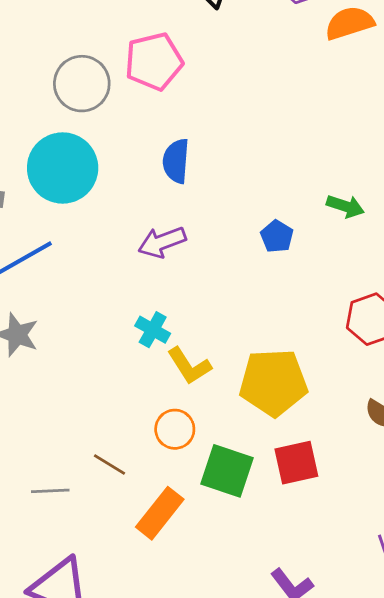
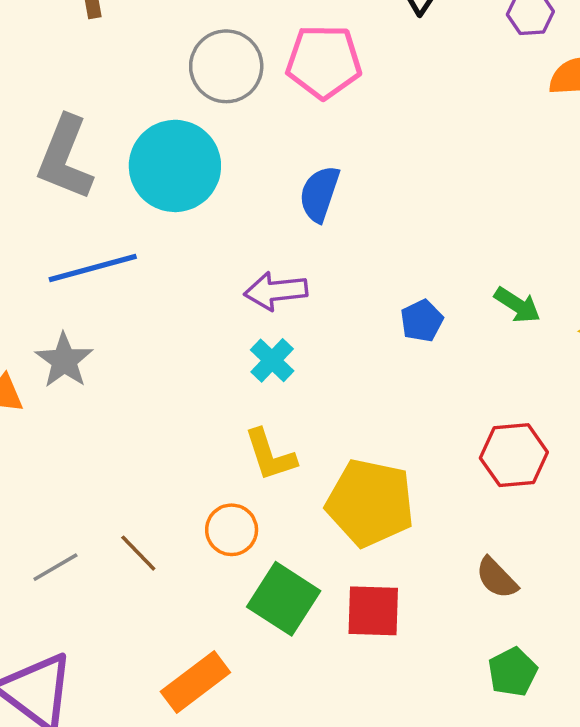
cyan cross: (153, 330) -> (272, 360), moved
gray line: (50, 491) -> (55, 567), turned -42
orange rectangle: (160, 513) -> (195, 682), moved

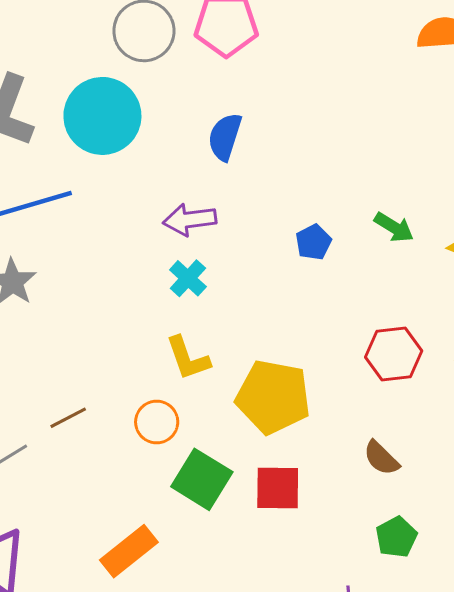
brown line: (138, 553) -> (68, 418), moved, turned -72

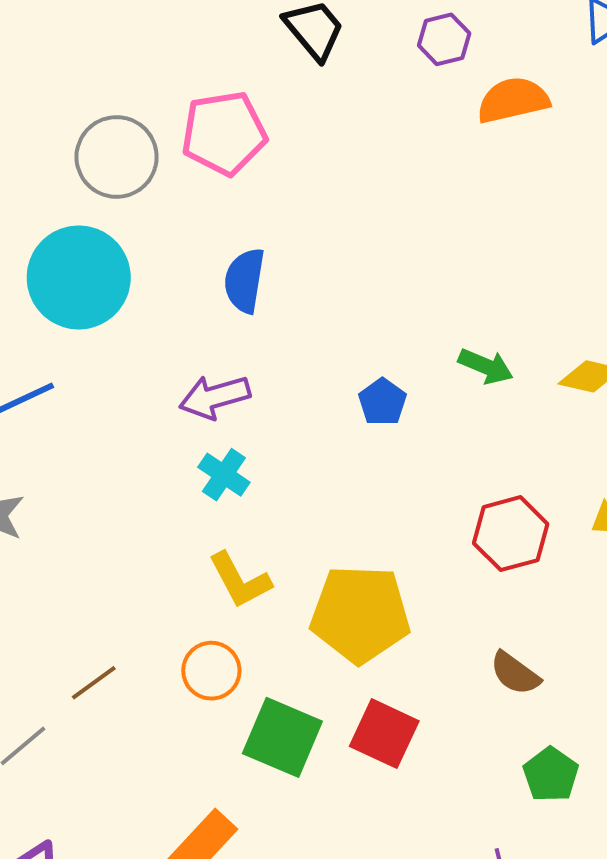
red square: (278, 488) -> (384, 734), turned 33

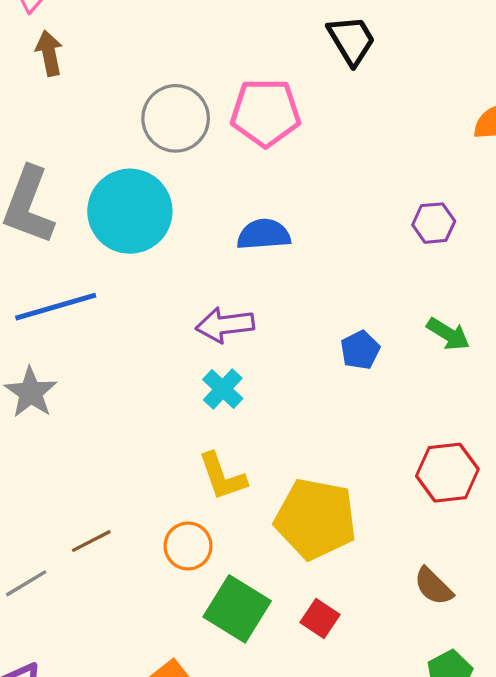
purple hexagon: (444, 39) -> (434, 223), moved
blue semicircle: (245, 281) -> (264, 234), turned 68
red square: (384, 734) -> (320, 619), size x0.7

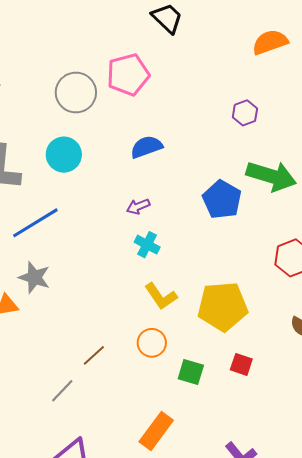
cyan circle: (130, 211) -> (64, 155), size x0.7
purple arrow: (225, 325) -> (138, 206), size x0.7
green arrow: (448, 334) -> (271, 176), size x1.8
blue pentagon: (360, 350) -> (222, 200), size x1.6
green square: (237, 609) -> (191, 372), size x0.7

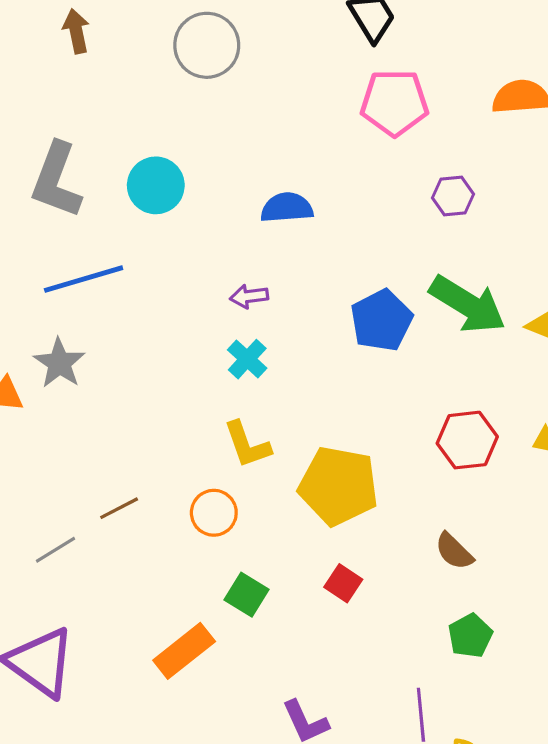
pink pentagon: (128, 75) -> (394, 103), moved
gray circle: (76, 93) -> (207, 45), moved
green square: (191, 372) -> (246, 595), moved

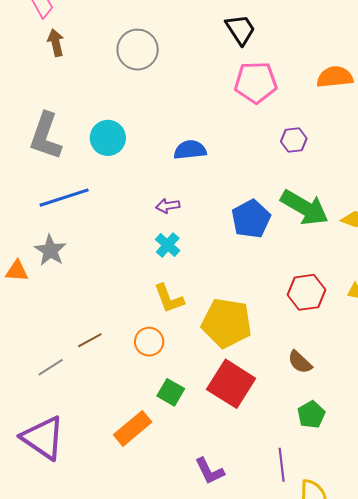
red square: (343, 583) -> (231, 384), size x2.0

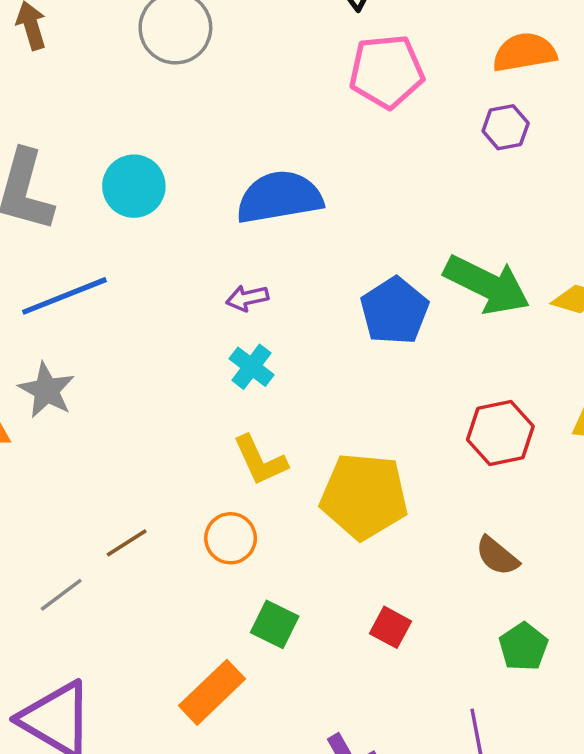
purple hexagon: (294, 140) -> (506, 127), moved
blue semicircle: (190, 150) -> (279, 197), size x1.5
red square: (231, 384) -> (391, 627), moved, size x0.5

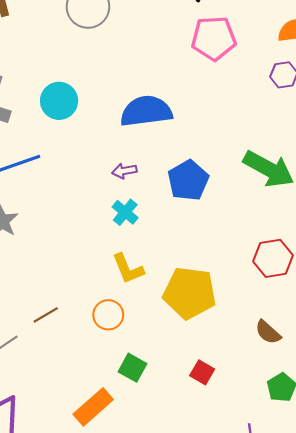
blue pentagon: (394, 311) -> (188, 180), moved

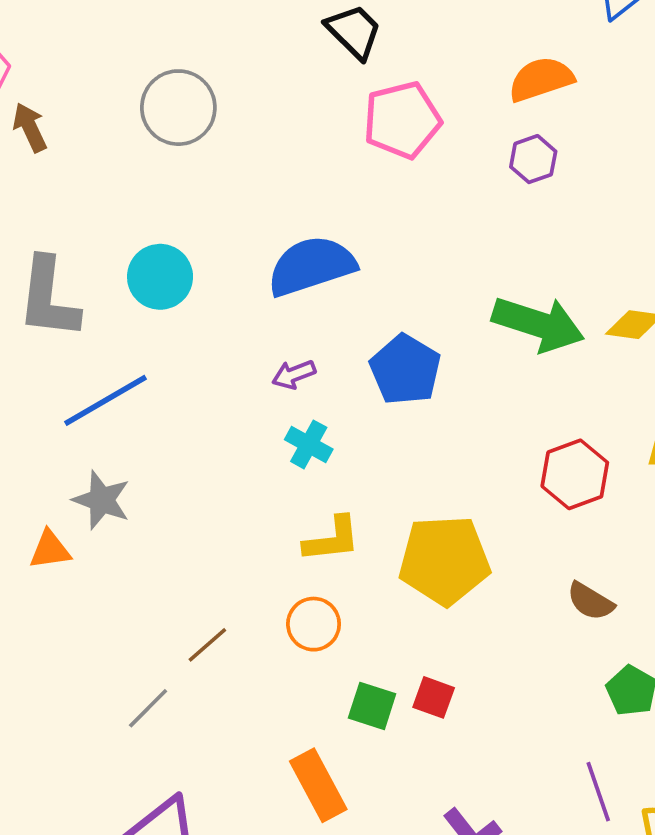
yellow L-shape: (128, 269) -> (332, 539), turned -63
red square: (202, 372) -> (434, 697), moved
orange rectangle: (93, 407) -> (318, 785), turned -66

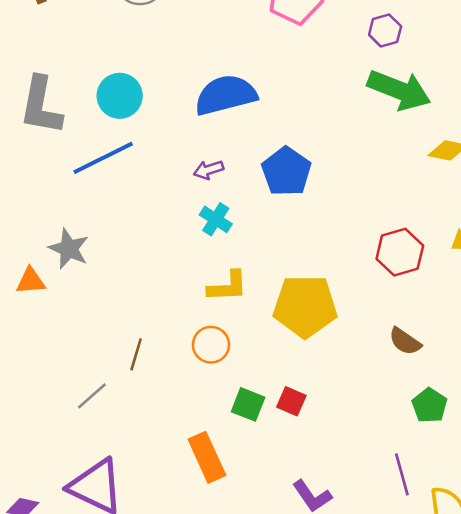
green arrow: (538, 324) -> (399, 90), moved
blue line: (105, 400) -> (103, 158), moved
brown line: (207, 645) -> (136, 354), turned -36

